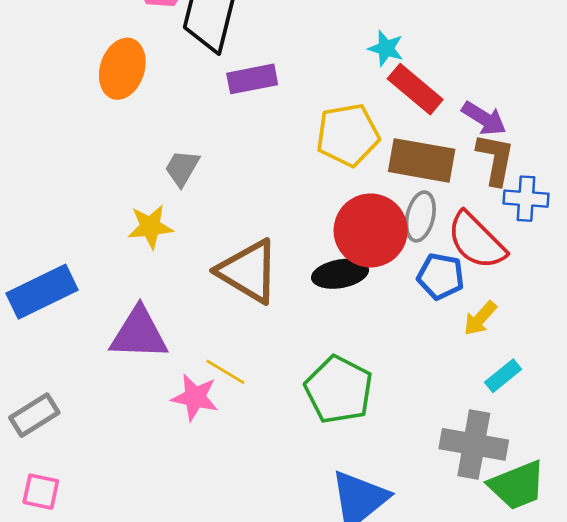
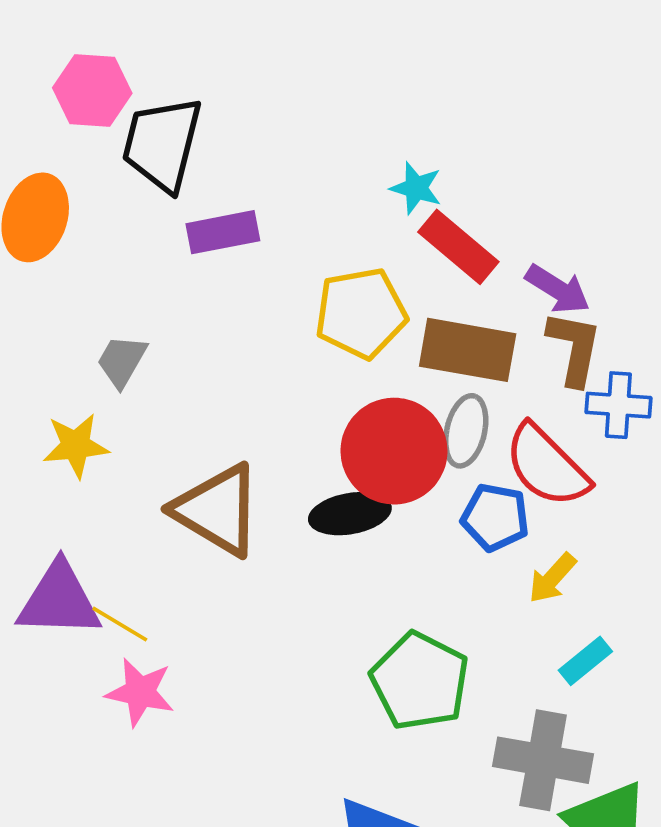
yellow line: (225, 372) -> (120, 624), moved
green pentagon: (339, 390) -> (420, 681), moved

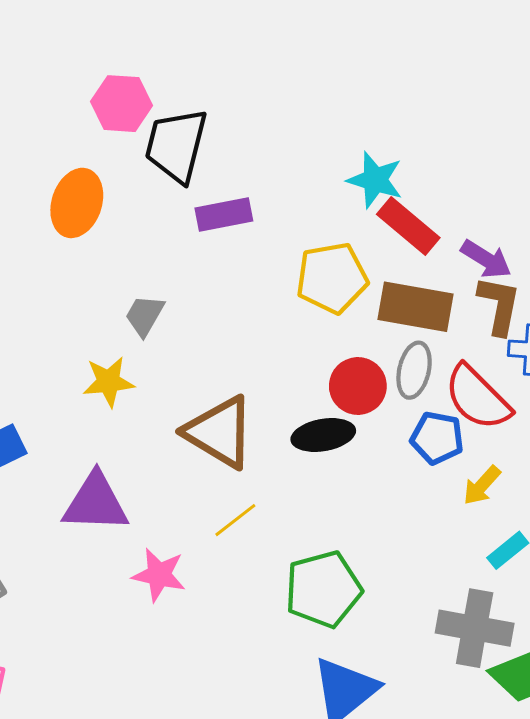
cyan star: (416, 188) -> (375, 180), size x1.4
red circle: (394, 451) -> (358, 386), size x0.7
yellow line: (120, 624) -> (235, 520), moved, turned -69
green pentagon: (420, 681) -> (323, 589), moved, turned 30

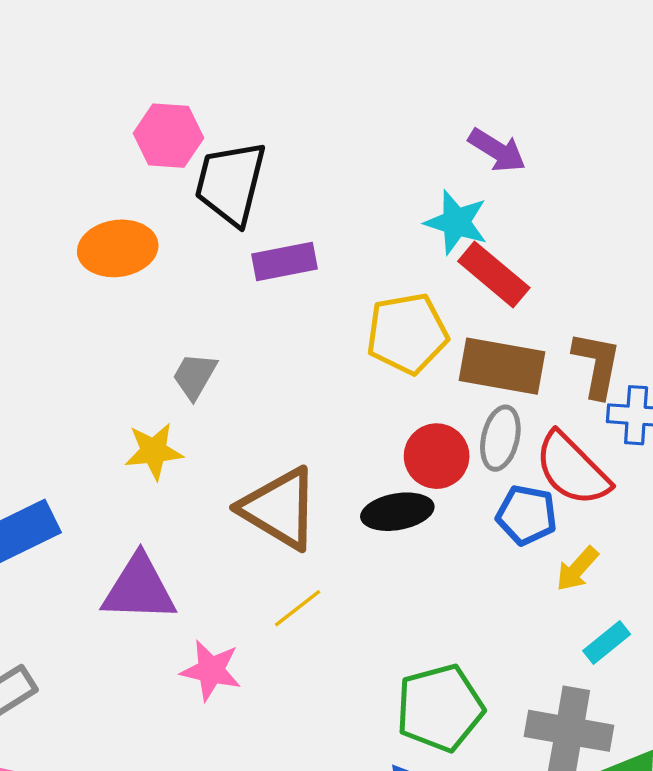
orange ellipse: (77, 203) -> (118, 248), turned 64
purple arrow: (486, 259) -> (497, 150), moved
green pentagon: (323, 589) -> (440, 708), moved

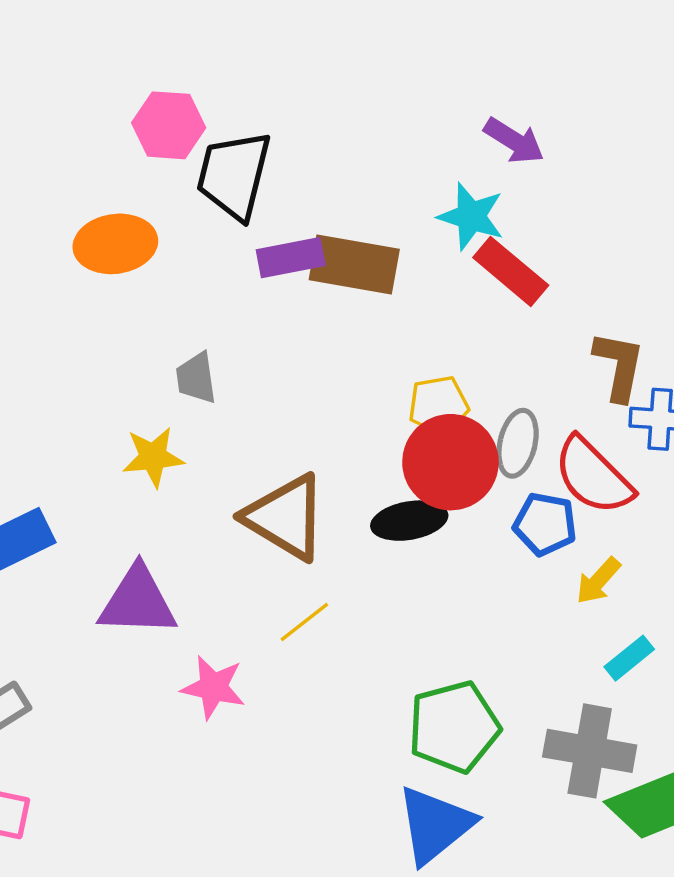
yellow pentagon: (407, 333) -> (438, 405), moved, size x0.7
brown rectangle: (502, 366) -> (354, 265), moved
gray trapezoid: (195, 376) -> (196, 378), turned -38
red circle: (437, 456) -> (450, 462), size x1.4

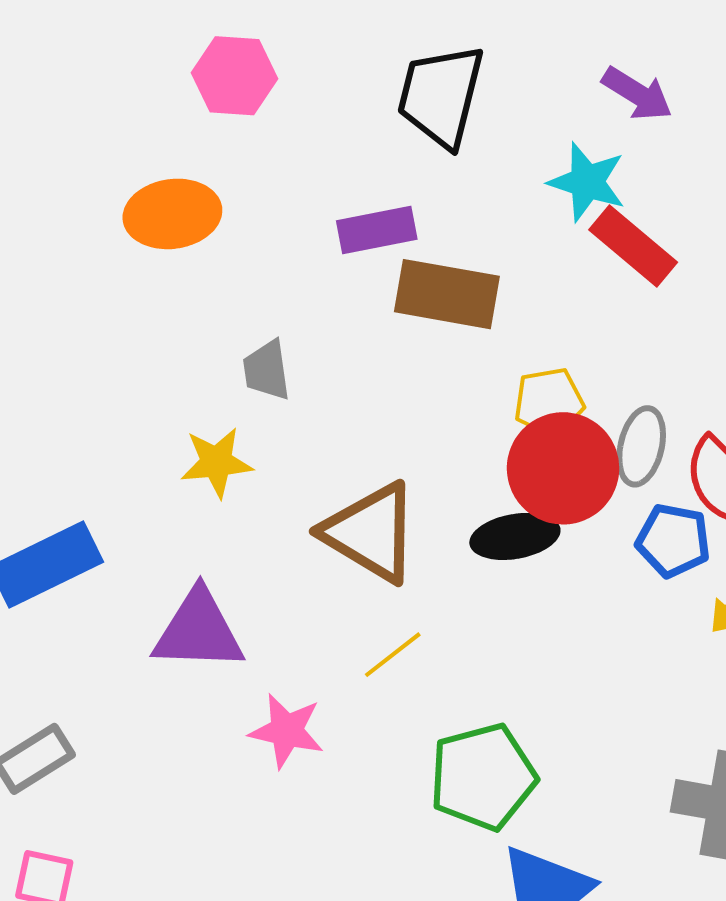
black trapezoid: (234, 175) -> (441, 96), moved
brown rectangle: (354, 265) -> (447, 294), moved
green pentagon: (454, 727) -> (483, 777), moved

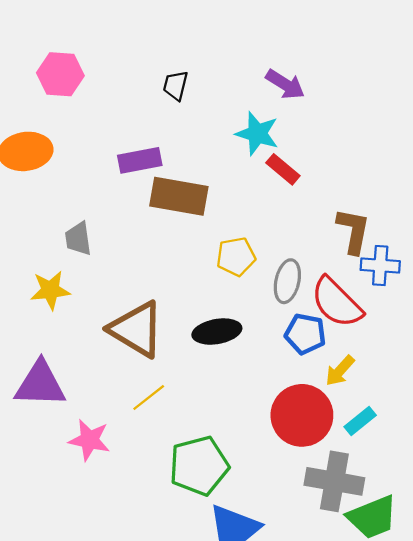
black trapezoid: (441, 96) -> (176, 85), size x0.5
red rectangle: (633, 246) -> (283, 169), size x0.7
red circle: (563, 468) -> (302, 415), moved

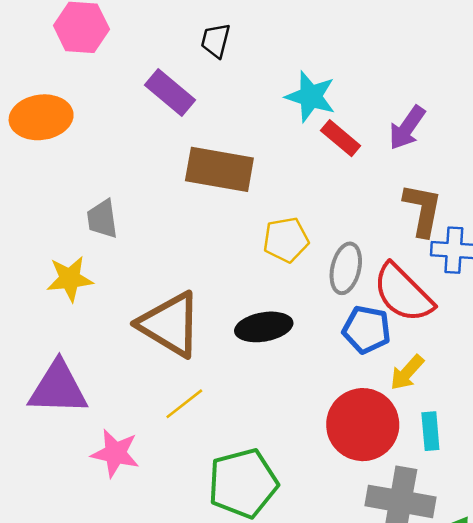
purple arrow: (285, 84) -> (407, 128), moved, turned 93
purple rectangle: (140, 160) -> (170, 93), moved, turned 51
cyan rectangle: (360, 421) -> (430, 431), turned -56

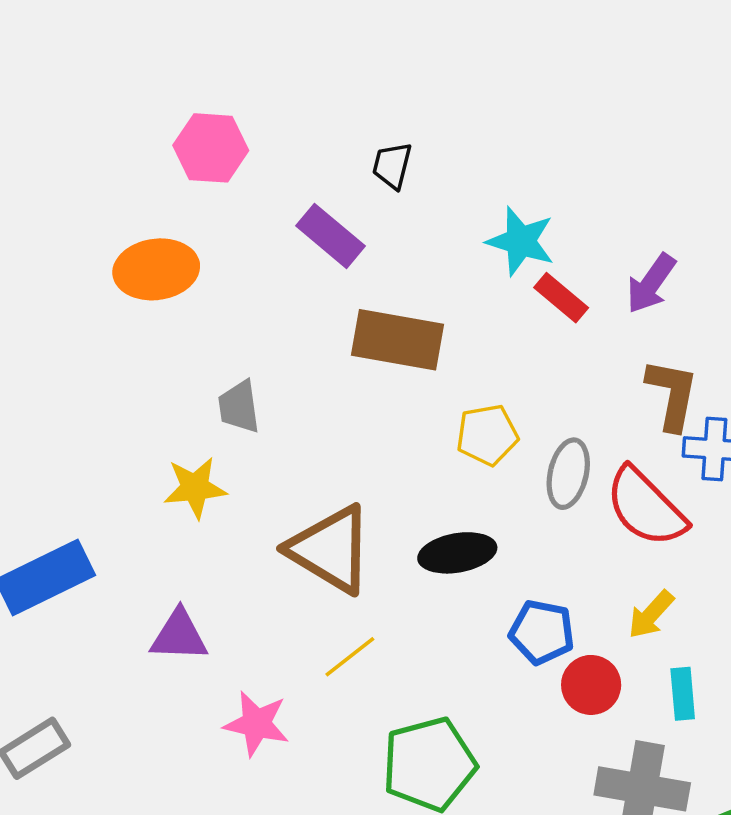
blue pentagon: (367, 330) -> (542, 632), moved
purple triangle: (58, 388) -> (179, 636), size x0.7
red circle: (363, 425) -> (591, 685), size x0.6

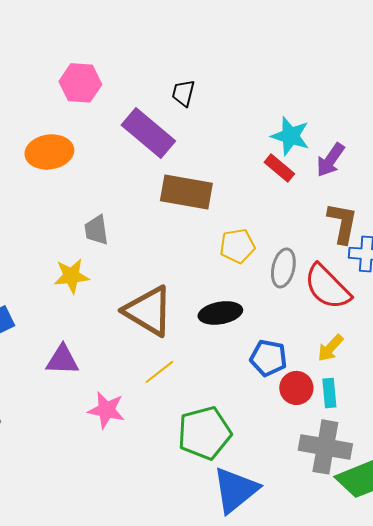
purple rectangle: (331, 236) -> (148, 133), size x1.4
cyan star: (521, 241) -> (290, 136), moved
cyan rectangle: (683, 694) -> (329, 393), moved

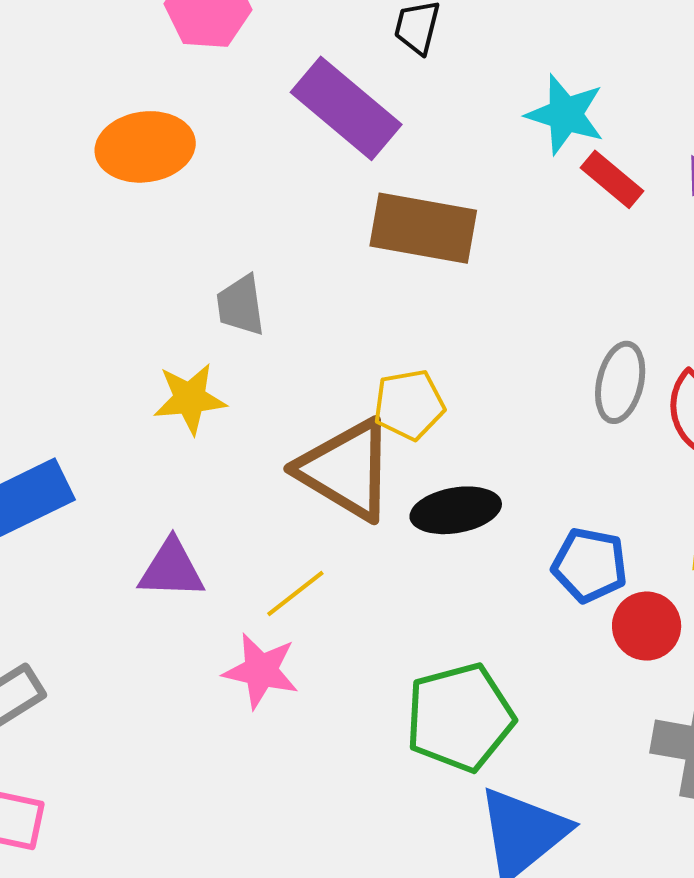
cyan star: (290, 136) -> (565, 114), moved
yellow pentagon: (237, 246) -> (409, 405), moved
black ellipse: (220, 313) -> (456, 510), moved
yellow line: (159, 372) -> (295, 594), moved

